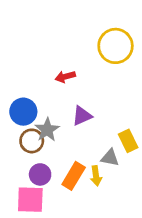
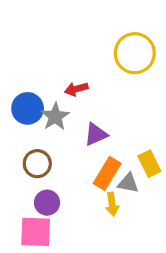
blue circle: (23, 112) -> (28, 108), moved
gray star: (47, 130) -> (55, 117), moved
orange rectangle: (74, 176) -> (107, 173), moved

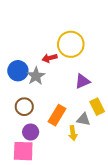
yellow circle: (135, 53) -> (71, 44), moved
purple triangle: (96, 134) -> (82, 81), moved
orange rectangle: (107, 173) -> (57, 115), moved

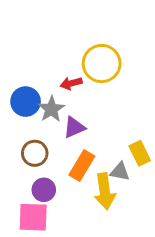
purple triangle: (82, 81) -> (74, 127), moved
yellow arrow: (73, 133) -> (105, 191), size x1.6

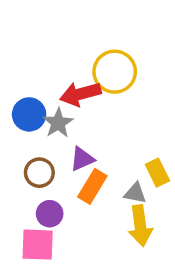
red arrow: (71, 83) -> (80, 94), size x1.6
purple triangle: (74, 127) -> (82, 159), moved
yellow arrow: (105, 191) -> (140, 226), moved

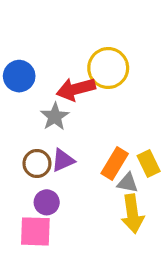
blue circle: (29, 114) -> (19, 76), moved
purple triangle: (82, 159) -> (63, 160), moved
orange rectangle: (92, 186) -> (115, 164), moved

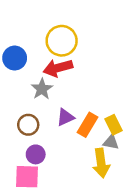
yellow circle: (108, 68) -> (62, 41), moved
purple triangle: (63, 160) -> (65, 117), moved
gray triangle: (128, 183) -> (111, 142), moved

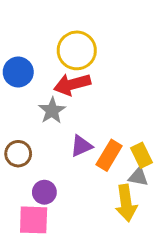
brown circle: (28, 125) -> (18, 154), moved

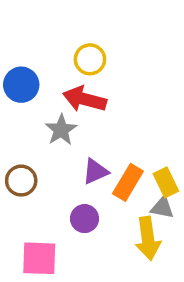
yellow circle: (77, 50) -> (90, 59), size x0.7
red arrow: (72, 84) -> (85, 99), turned 30
purple circle: (44, 192) -> (85, 219), moved

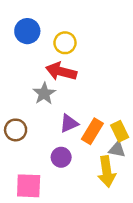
blue circle: (21, 85) -> (27, 31), moved

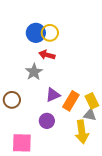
blue circle: (27, 31) -> (36, 33), moved
red arrow: (61, 71) -> (47, 55), size x0.7

